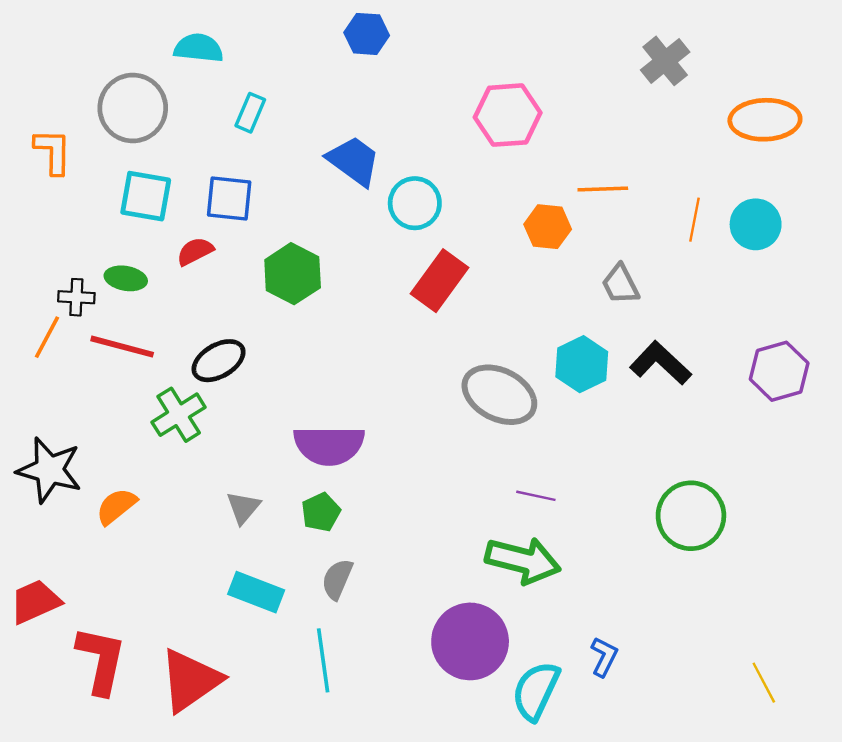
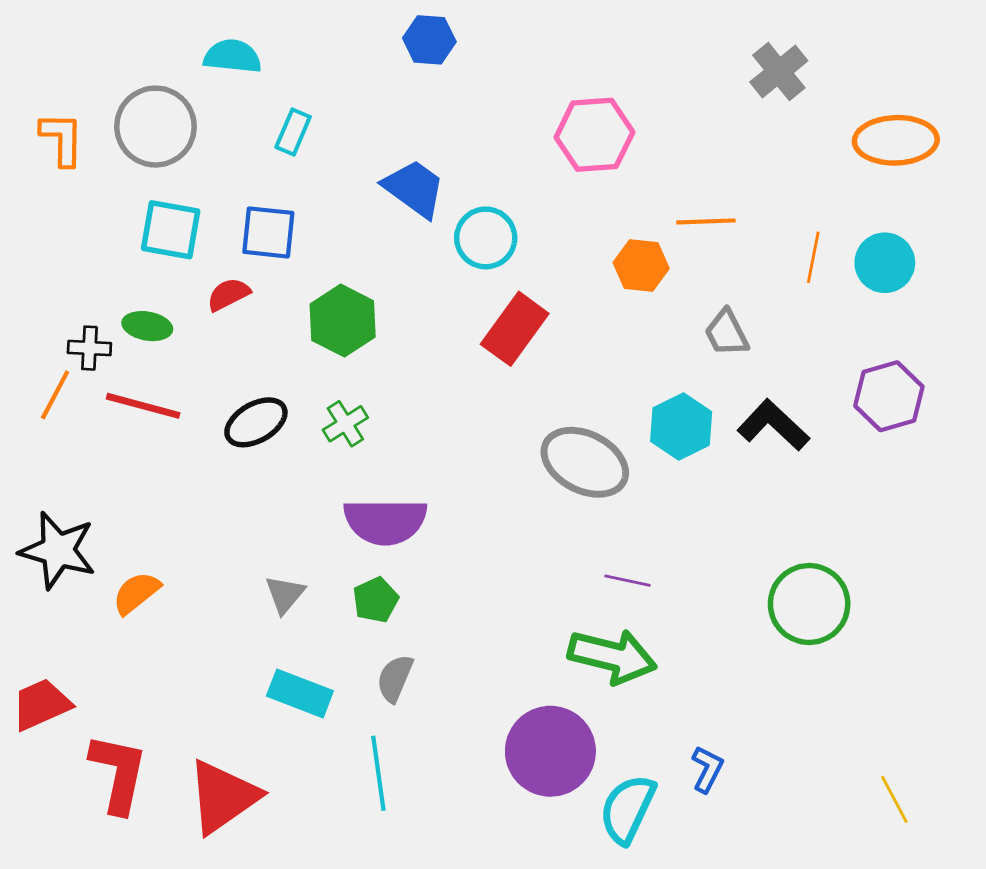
orange L-shape: (53, 151) -> (62, 139), moved
purple hexagon: (779, 371) -> (889, 396), moved
green cross: (179, 415) -> (345, 424), moved, size x0.7

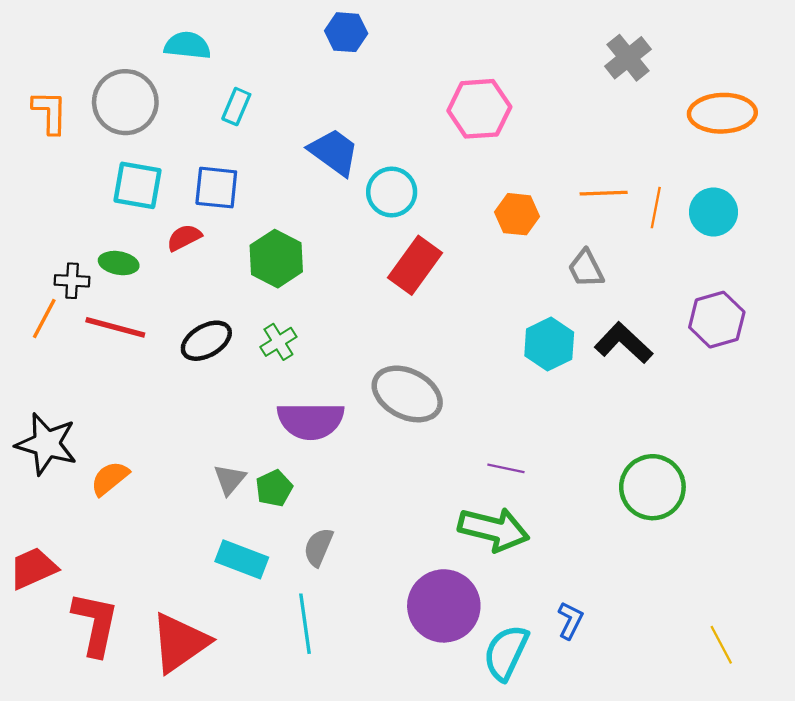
orange line: (706, 221) -> (604, 193), moved
gray ellipse: (585, 462) -> (407, 394), moved
green pentagon: (376, 600) -> (274, 488), moved

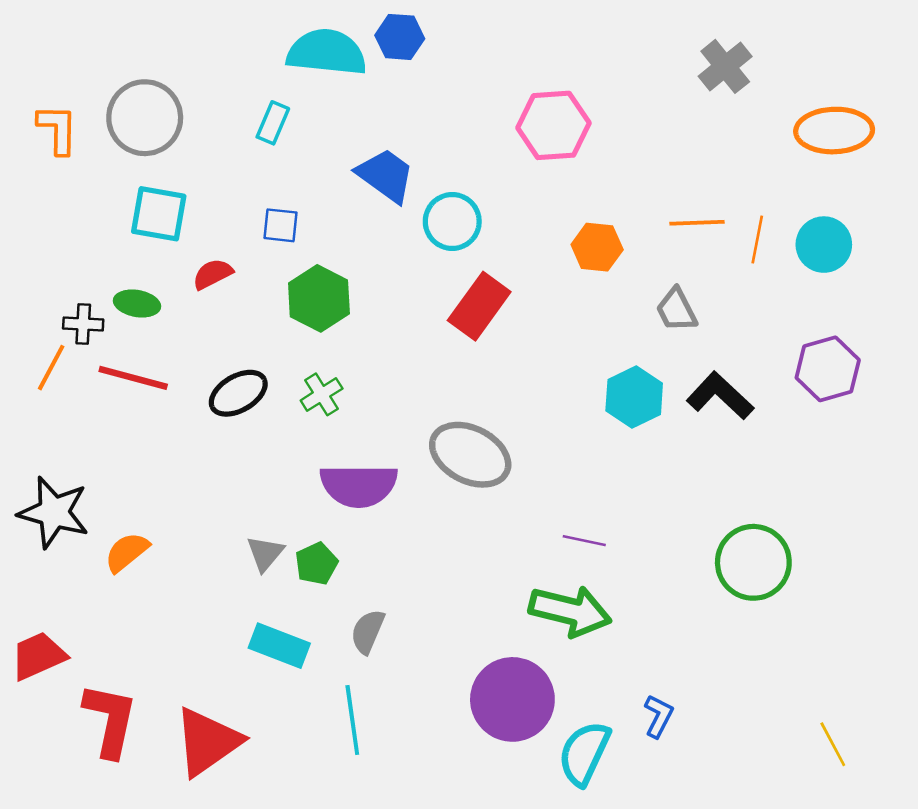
cyan semicircle: (187, 46) -> (327, 52), moved, size x1.5
blue square: (216, 188) -> (281, 225), moved, size x0.7

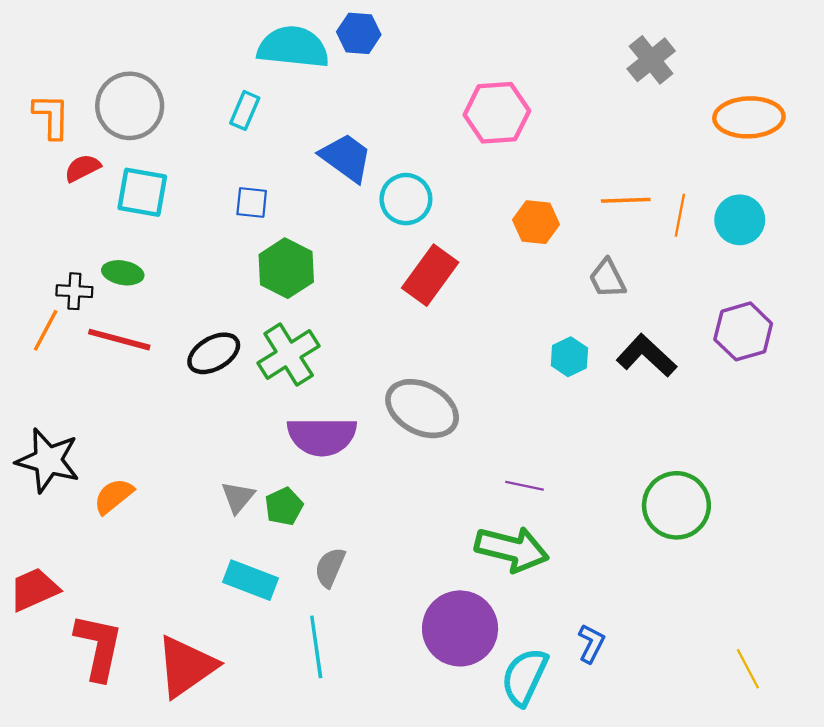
red semicircle: (213, 274) -> (82, 168), moved
green cross: (322, 394) -> (289, 354), size x1.6
cyan hexagon: (634, 397) -> (569, 357), size x0.7

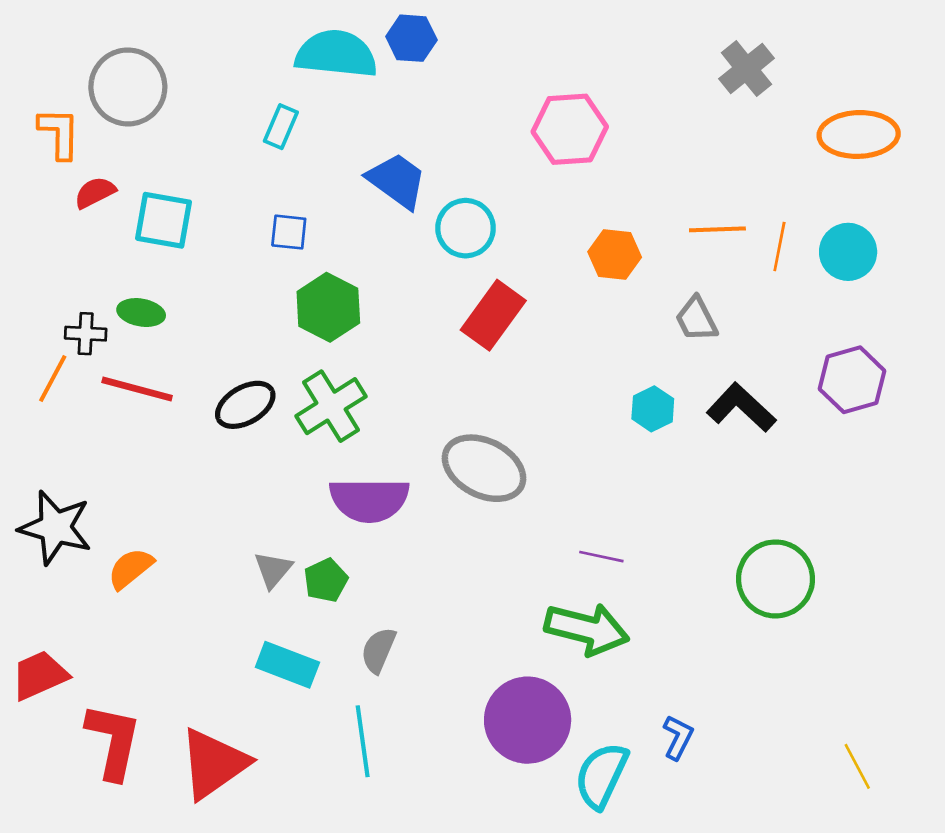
gray circle: (130, 106) -> (128, 87), moved

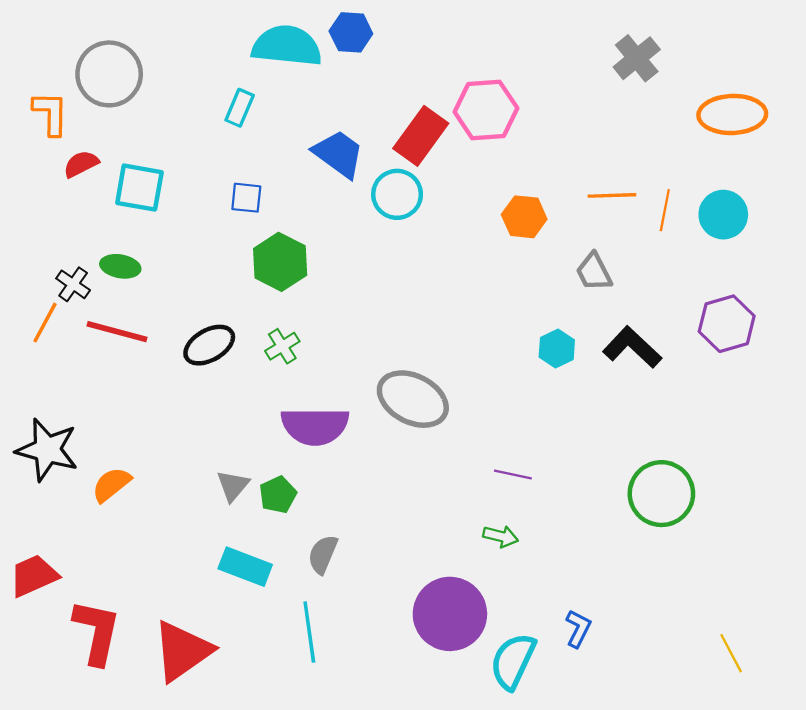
red rectangle: (493, 315) -> (421, 136), moved
black cross: (86, 334) -> (73, 284), turned 32
green cross: (331, 406) -> (282, 346), size x0.6
green arrow: (587, 629) -> (501, 536), size x0.5

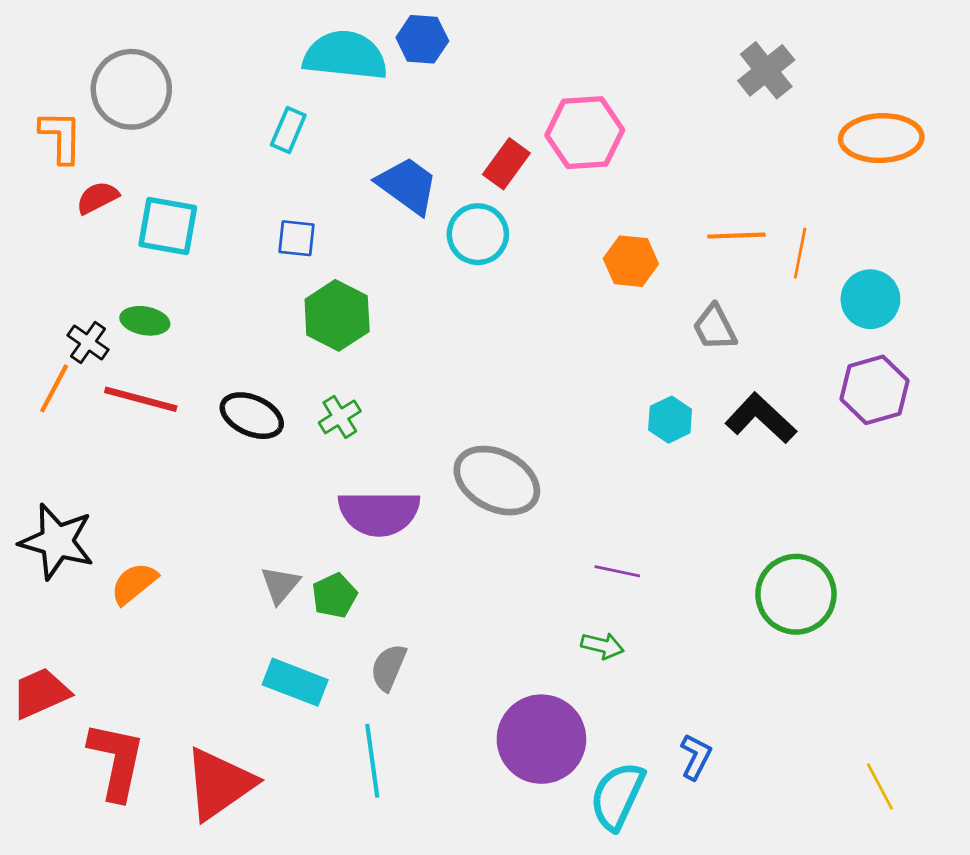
red rectangle: (421, 136) -> (506, 164), size x0.7
cyan circle: (723, 215) -> (870, 299), moved
black ellipse: (209, 345) -> (252, 416), turned 54

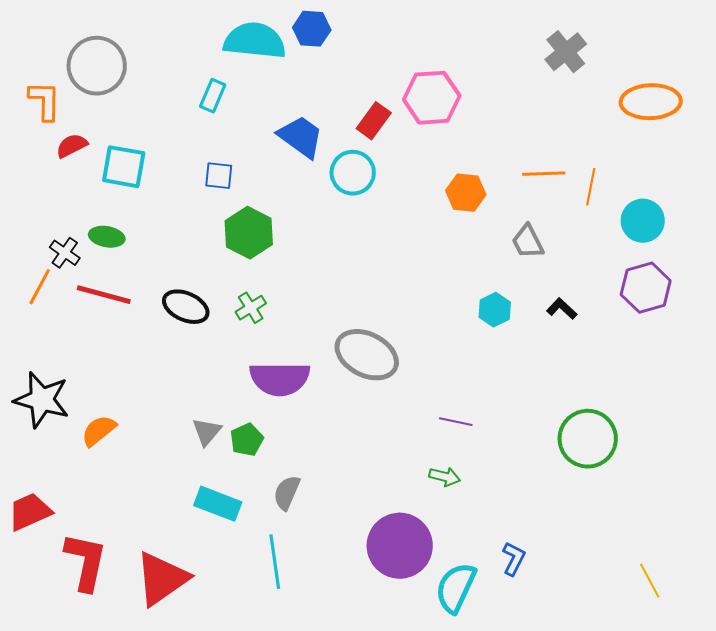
black L-shape: (761, 418) -> (562, 309), size x0.6

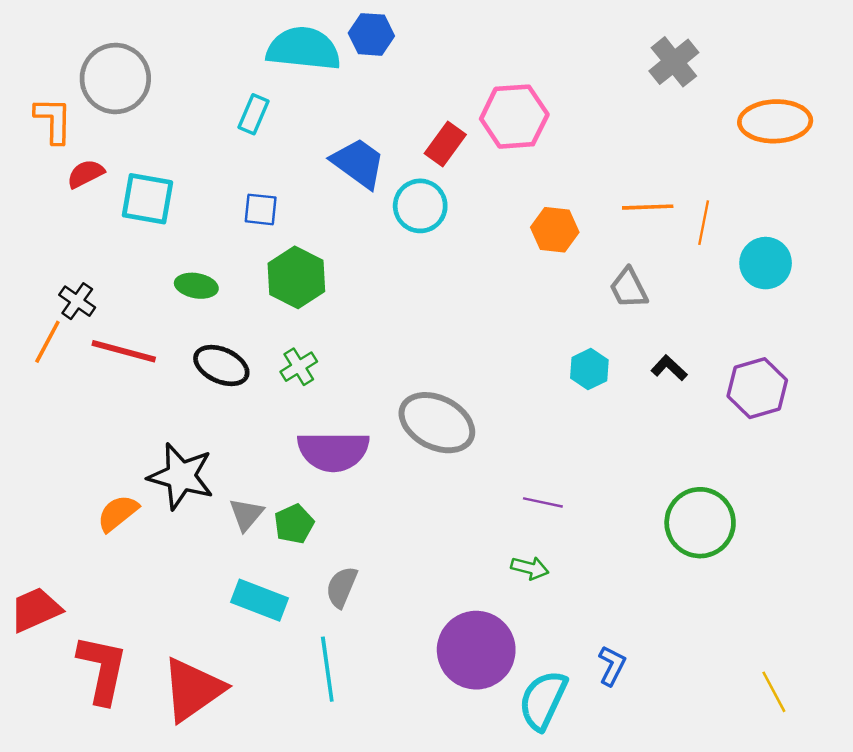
green ellipse: (107, 237) -> (196, 286), moved
purple hexagon: (646, 288) -> (757, 388), moved
black star: (42, 400) -> (181, 476), moved

